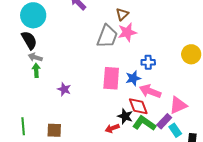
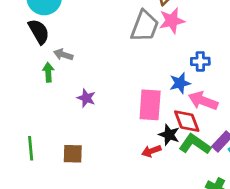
gray arrow: (35, 57) -> (63, 55), moved
pink rectangle: (111, 78) -> (150, 105), moved

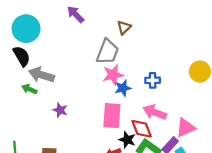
pink star: (172, 21) -> (113, 75), moved
gray arrow: (63, 55) -> (41, 75), size x1.6
green arrow: (48, 72) -> (29, 89), turned -64
blue star: (180, 83) -> (123, 88), moved

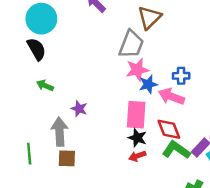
brown triangle: (124, 28) -> (149, 17), size x1.5
gray arrow: (41, 75) -> (60, 132), moved, turned 70
pink arrow: (155, 112) -> (171, 96), moved
black star: (127, 140) -> (137, 138), moved

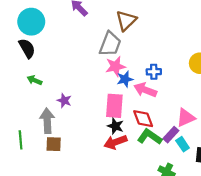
red arrow: (137, 156) -> (115, 142), size x1.5

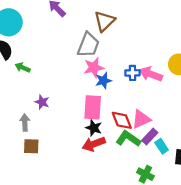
green arrow: (34, 80) -> (23, 68), moved
pink arrow: (145, 90) -> (151, 74), moved
pink triangle: (186, 118) -> (141, 119), moved
gray arrow: (47, 121) -> (25, 122), size x0.7

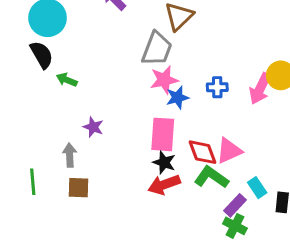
pink arrow: (151, 74) -> (260, 89), moved, turned -85
purple rectangle: (150, 136) -> (235, 205), moved

